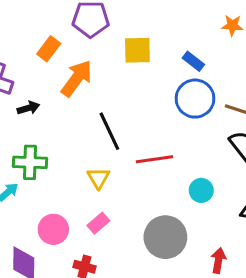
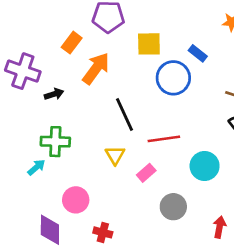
blue circle: (195, 99) -> (173, 78), moved
cyan circle: (201, 190) -> (205, 166), size x1.4
pink rectangle: (98, 223) -> (146, 173), moved
gray circle: (165, 237) -> (173, 207), size x0.7

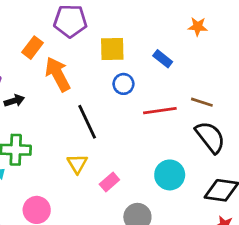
orange arrow: (96, 68) -> (58, 74), turned -64
blue circle: (173, 78) -> (123, 84), moved, size x0.6
red line: (164, 139) -> (160, 111), moved

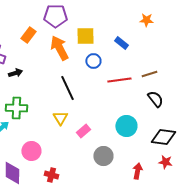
orange arrow: (58, 74) -> (59, 48), moved
brown line: (202, 102) -> (149, 74), turned -35
black semicircle: (210, 137) -> (155, 99), size x0.7

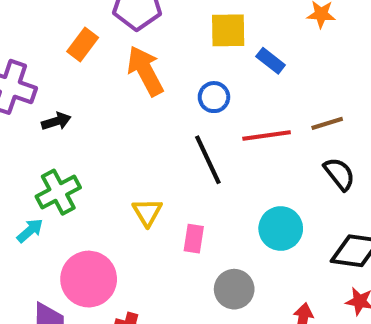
yellow square: (85, 36) -> (228, 30), moved
black line: (67, 88) -> (208, 160), moved
green cross: (16, 108) -> (58, 192), turned -30
pink rectangle: (83, 131) -> (194, 239), turned -40
pink circle: (31, 151) -> (89, 279), size x1.4

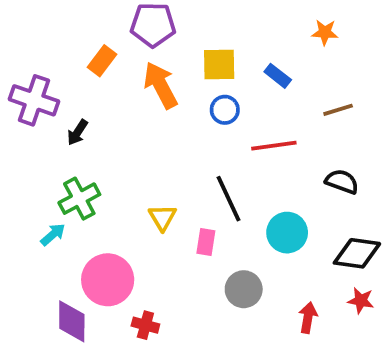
yellow square: (228, 30) -> (219, 64), moved
black arrow: (56, 121) -> (77, 132), turned 140
brown line: (327, 123) -> (338, 110), moved
black line: (208, 160) -> (229, 199), moved
black semicircle: (339, 174) -> (342, 182), turned -32

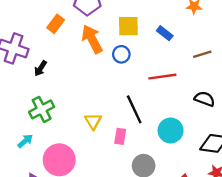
blue circle: (225, 110) -> (121, 54), moved
cyan arrow: (53, 234) -> (25, 141), moved

